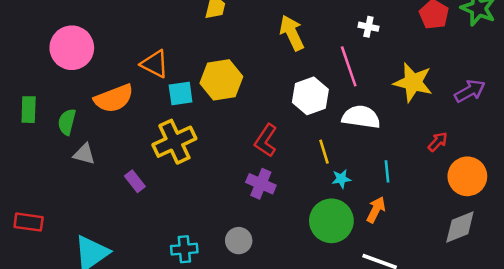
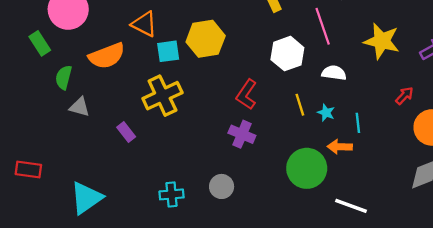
green rectangle: (29, 110) -> (40, 43), moved, turned -35
white semicircle: (361, 117) -> (334, 73), size x0.7
cyan star: (341, 179) -> (326, 113), moved, turned 30
orange arrow: (376, 210) -> (340, 147), moved, turned -115

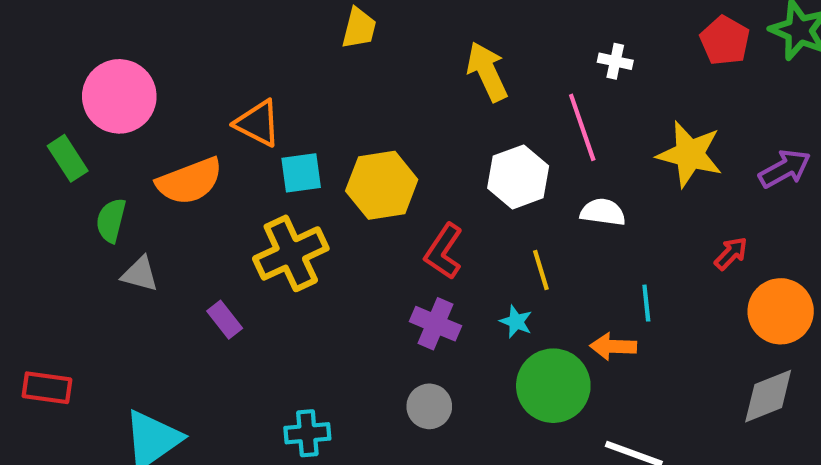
yellow hexagon: (206, 39) -> (382, 185), moved
cyan star: (326, 113) -> (516, 322), moved
gray circle: (222, 186) -> (429, 406), moved

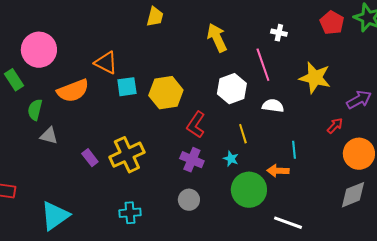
purple arrow: (785, 169) -> (359, 100), moved
yellow cross: (291, 253) -> (127, 155), moved

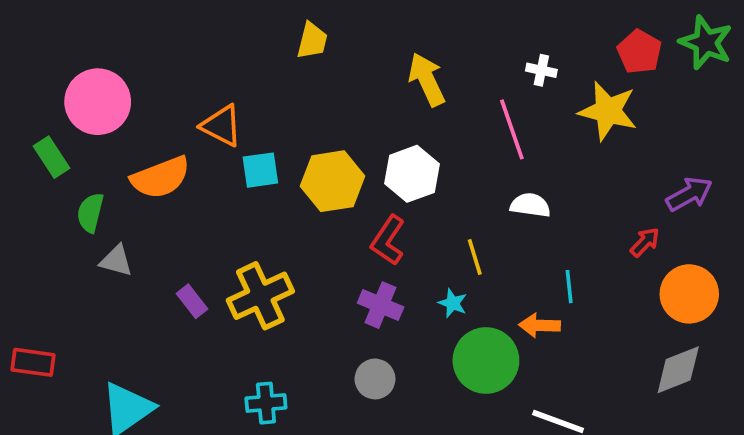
yellow star: (315, 78) -> (608, 111), moved
white hexagon: (232, 89) -> (412, 174), moved

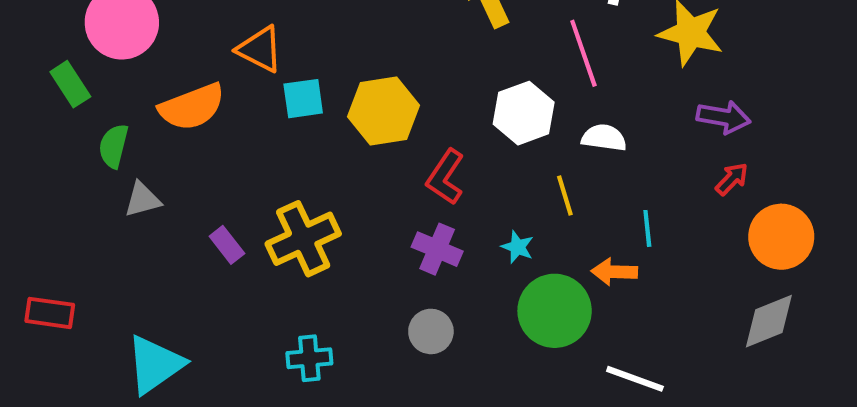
white hexagon: (412, 174) -> (524, 113), moved
purple arrow: (689, 194) -> (724, 117), moved, turned 39
yellow line: (475, 257) -> (565, 195), moved
gray triangle: (116, 261) -> (142, 200), turned -30

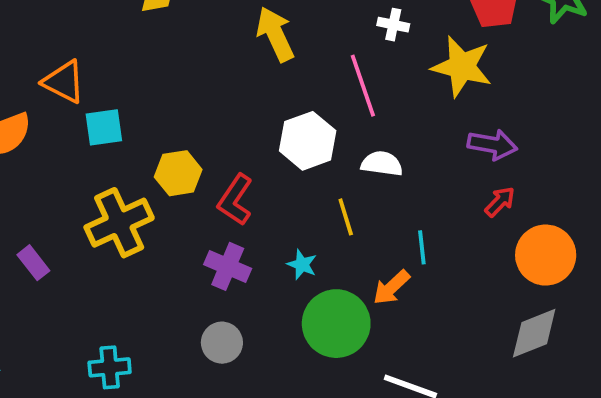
yellow hexagon: (384, 111) -> (178, 173), moved, size x0.7
yellow cross: (303, 239) -> (119, 223), moved
orange arrow: (614, 272) -> (391, 287), turned -45

